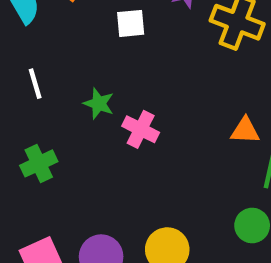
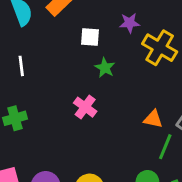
green star: (99, 103) -> (105, 68), moved

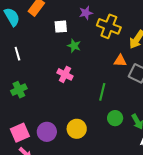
orange triangle: (153, 119) -> (120, 61), moved
green line: (165, 147) -> (102, 92), moved

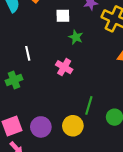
white line: (17, 54) -> (28, 53), moved
green line: (102, 92) -> (89, 105), moved

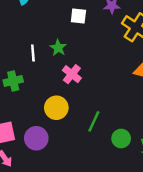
green star: (76, 37) -> (58, 48), moved
yellow circle: (73, 126) -> (56, 108), moved

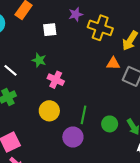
white line: (33, 53) -> (11, 70), moved, turned -32
purple circle: (36, 138) -> (73, 137), moved

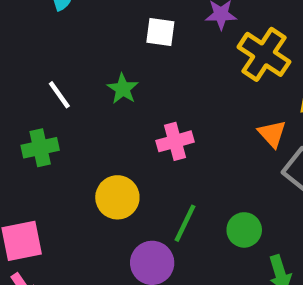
orange triangle: (113, 63) -> (272, 134), turned 32
pink cross: (56, 80) -> (175, 141), moved, turned 35
green circle: (110, 124) -> (244, 230), moved

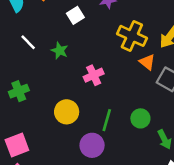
white square: (160, 32) -> (75, 15), turned -30
yellow cross: (264, 54) -> (132, 36), moved
white line: (59, 95) -> (28, 42), moved

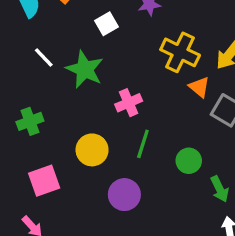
green star: (60, 51) -> (85, 69), size x1.6
green line: (107, 120) -> (143, 144), moved
pink square: (17, 145) -> (44, 181), moved

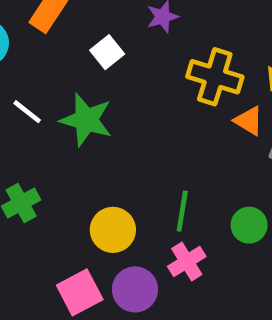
pink cross: (129, 103) -> (187, 261), moved
pink square: (44, 181) -> (80, 292), moved
purple circle: (124, 195) -> (135, 289), moved

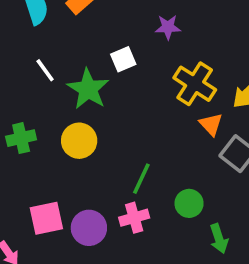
white square: (107, 52) -> (123, 59), moved
yellow circle: (113, 230) -> (79, 141), moved

